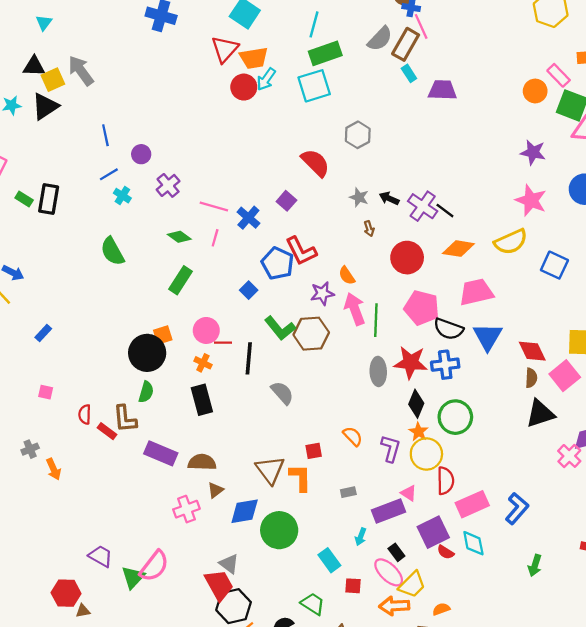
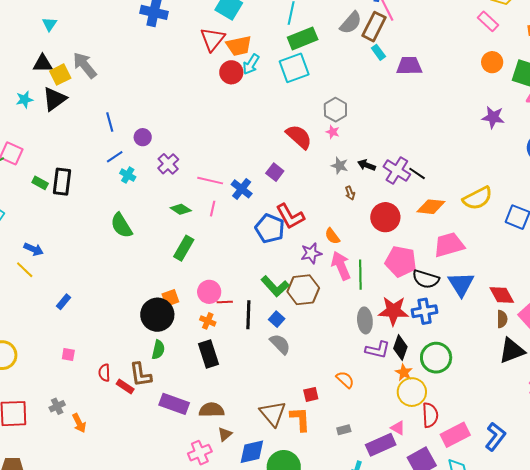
pink rectangle: (559, 75) -> (488, 21), moved
pink star: (531, 200) -> (333, 132), moved, size x0.5
blue square: (249, 290) -> (277, 319), moved
purple L-shape: (391, 448) -> (378, 350), moved, turned 90

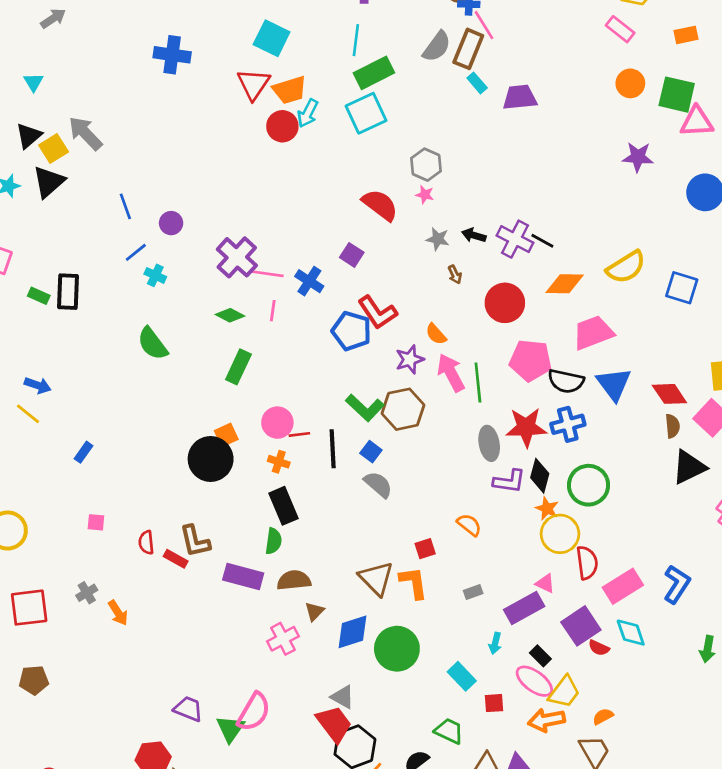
black triangle: (43, 64) -> (29, 136), turned -35
purple cross: (168, 164) -> (237, 257), moved, size x1.4
green semicircle: (158, 350) -> (273, 541), moved

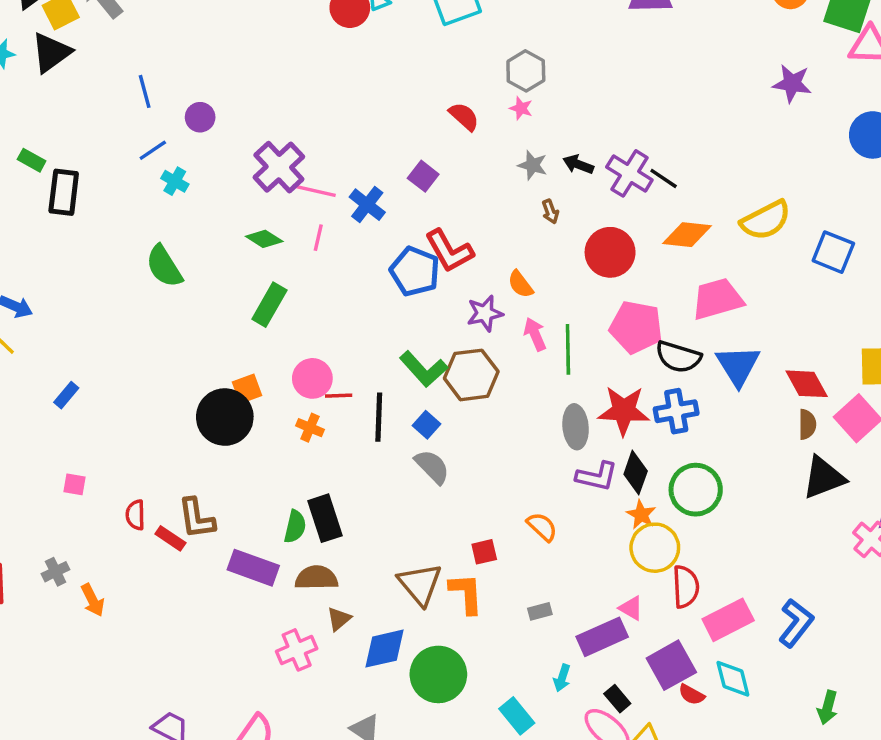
red semicircle: (380, 205) -> (464, 116), size x0.7
green rectangle: (39, 296) -> (32, 160), moved
pink arrow: (451, 373) -> (535, 334), size x0.7
black rectangle: (284, 506) -> (325, 518), moved

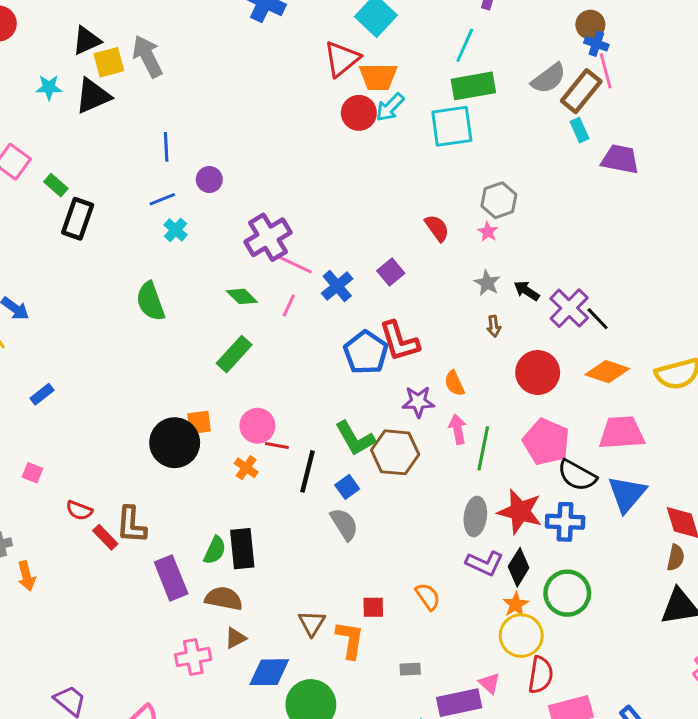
red semicircle: (135, 515) -> (79, 510), turned -80
purple rectangle: (253, 568) -> (171, 578), turned 36
brown triangle: (420, 584) -> (312, 623), size x0.7

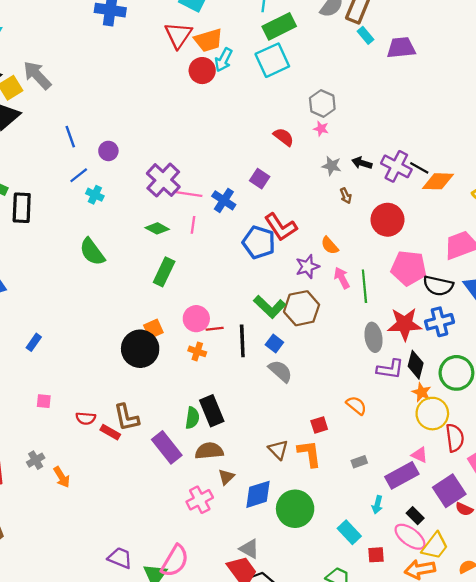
orange diamond: (607, 372) -> (438, 181), moved

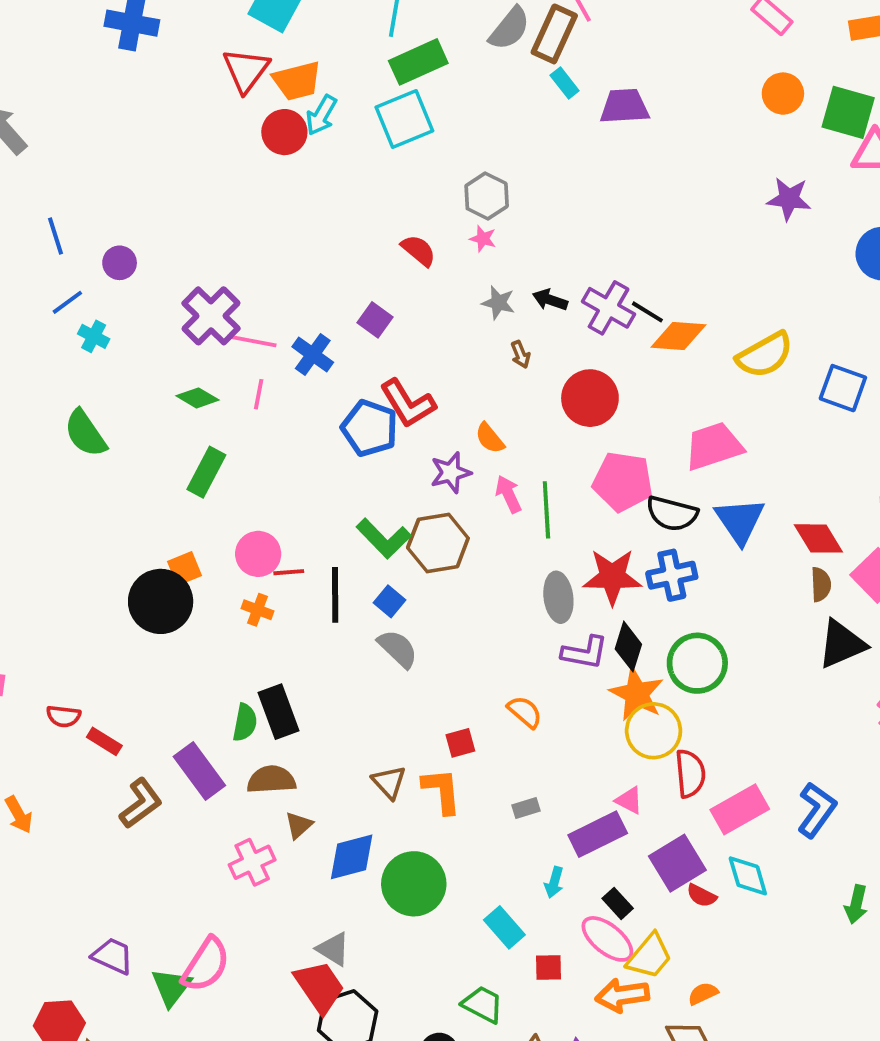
orange star: (422, 392) -> (637, 694), size x1.6
brown L-shape: (126, 417) -> (141, 803), moved, turned -116

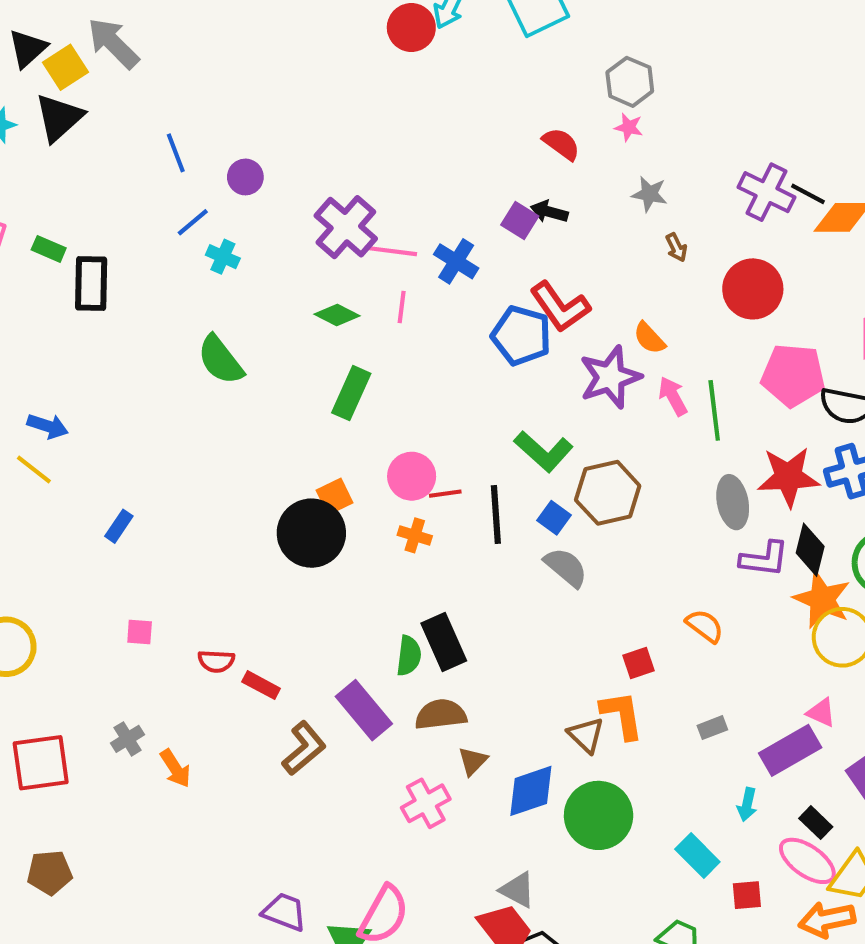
black arrow: (550, 300) -> (549, 212), moved
purple star: (451, 473) -> (610, 377), size x1.4
brown hexagon: (438, 543) -> (608, 493), moved
brown triangle: (389, 782) -> (586, 735), moved

